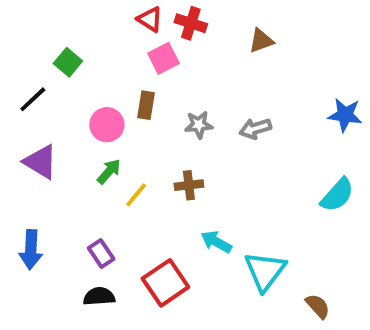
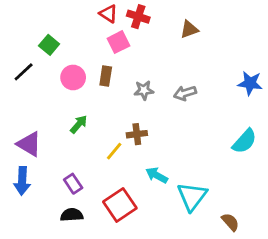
pink circle: (107, 125) -> (73, 77), moved
purple triangle: (41, 162) -> (29, 144), moved
yellow line: (136, 195) -> (114, 151), moved

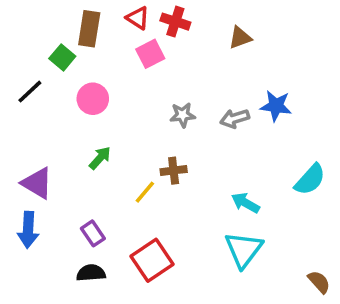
brown rectangle: (106, 76) -> (89, 29), moved, size x1.4
blue star: (250, 83) -> (276, 106), moved
cyan arrow: (157, 175) -> (245, 203), moved
brown semicircle: (230, 222) -> (319, 282), moved

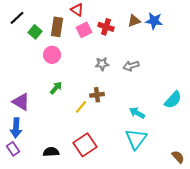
red cross: (175, 22) -> (106, 27), moved
brown rectangle: (89, 29) -> (57, 27), moved
black line: (30, 92) -> (17, 18), moved
blue star: (276, 106) -> (154, 21), moved
purple rectangle: (93, 233) -> (13, 149), moved

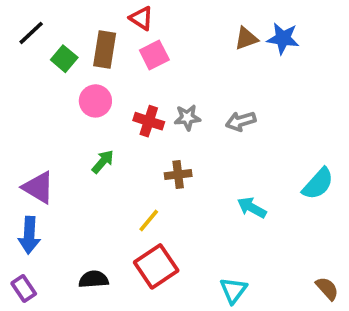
red cross: (106, 27) -> (149, 121), moved
yellow line: (81, 107) -> (149, 220), moved
cyan triangle: (136, 139) -> (233, 290), moved, size x0.7
purple rectangle: (13, 149) -> (24, 289), moved

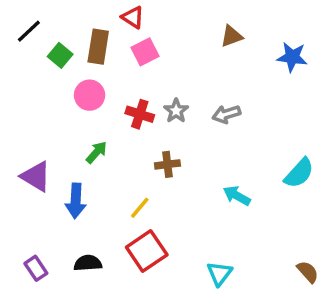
blue star: (283, 38) -> (292, 57), moved
gray star: (187, 118) -> (176, 111), turned -30
blue arrow: (29, 235) -> (76, 201), moved
purple rectangle: (24, 289) -> (36, 268), moved

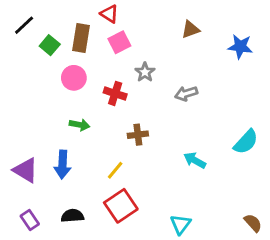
gray star: (176, 111) -> (145, 72), moved
green arrow: (96, 152) -> (80, 125), turned 60
purple triangle: (36, 177) -> (26, 170), moved

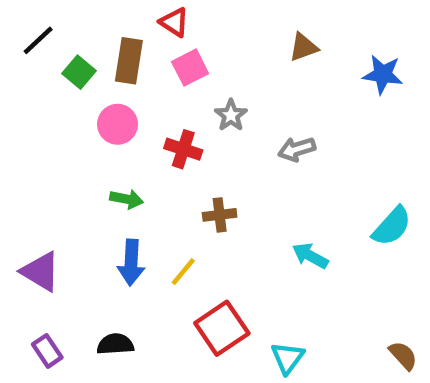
blue arrow: (62, 165) -> (131, 263), moved
red square: (121, 206) -> (222, 328), moved

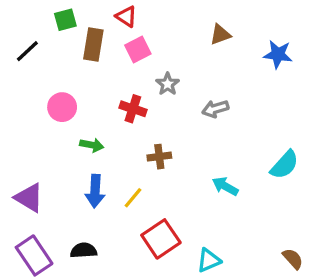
black line: (38, 40) -> (27, 51), moved
green square: (79, 72) -> (65, 20), moved, turned 35
pink circle: (118, 124) -> (62, 107), moved
purple rectangle: (47, 351) -> (34, 255), size x1.6
cyan triangle: (288, 358) -> (209, 260), turned 30

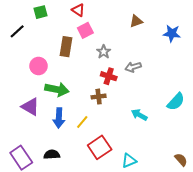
brown rectangle: (93, 44) -> (66, 47), moved
red cross: (133, 109) -> (109, 76), moved
green arrow: (92, 145) -> (57, 89), size x1.6
purple triangle: (29, 198) -> (30, 107), moved

